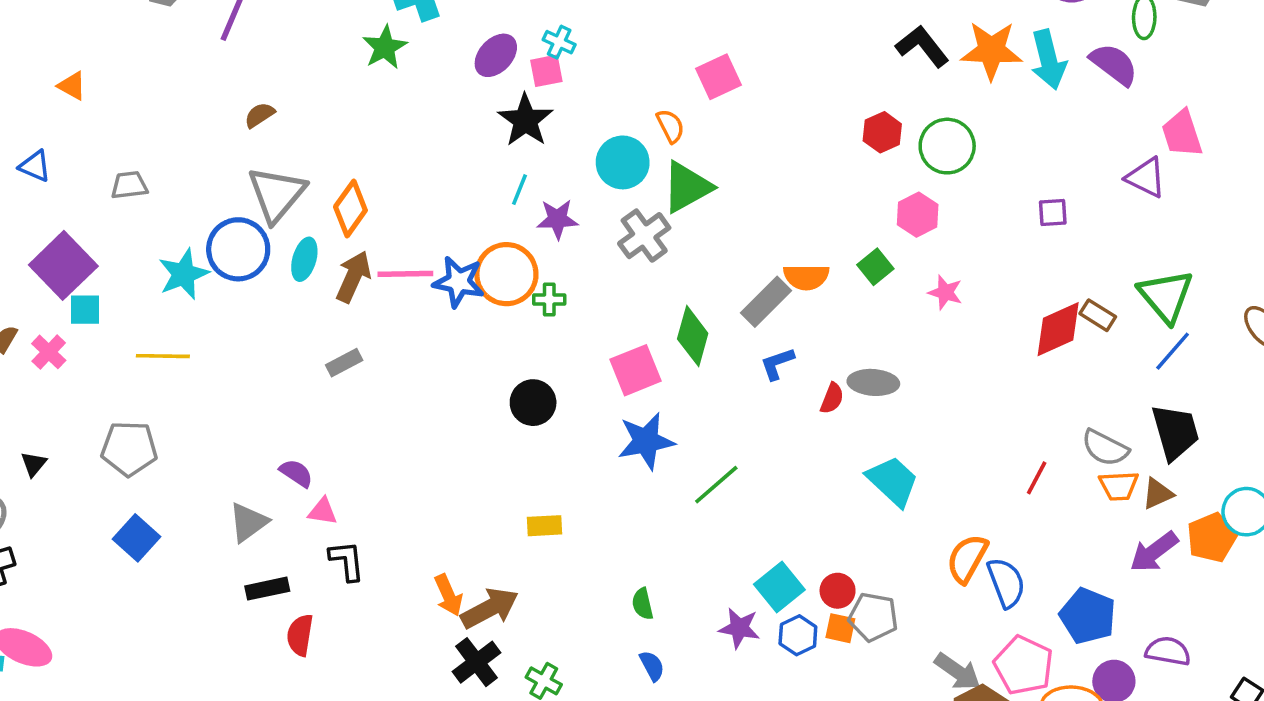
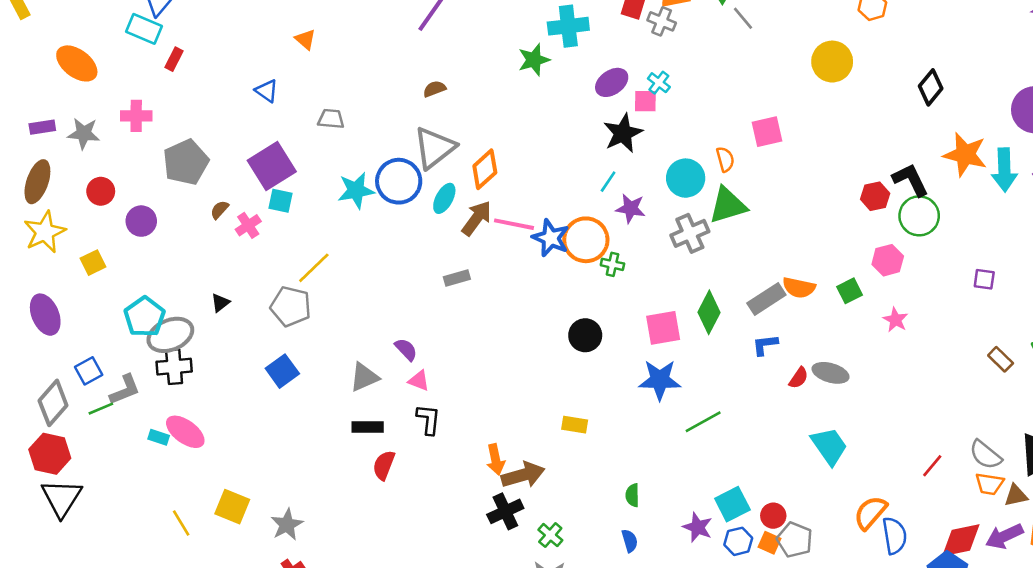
black L-shape: (922, 46) -> (911, 180), moved
red diamond: (1058, 329) -> (961, 540), moved
yellow line: (163, 356) -> (314, 268), moved, turned -57

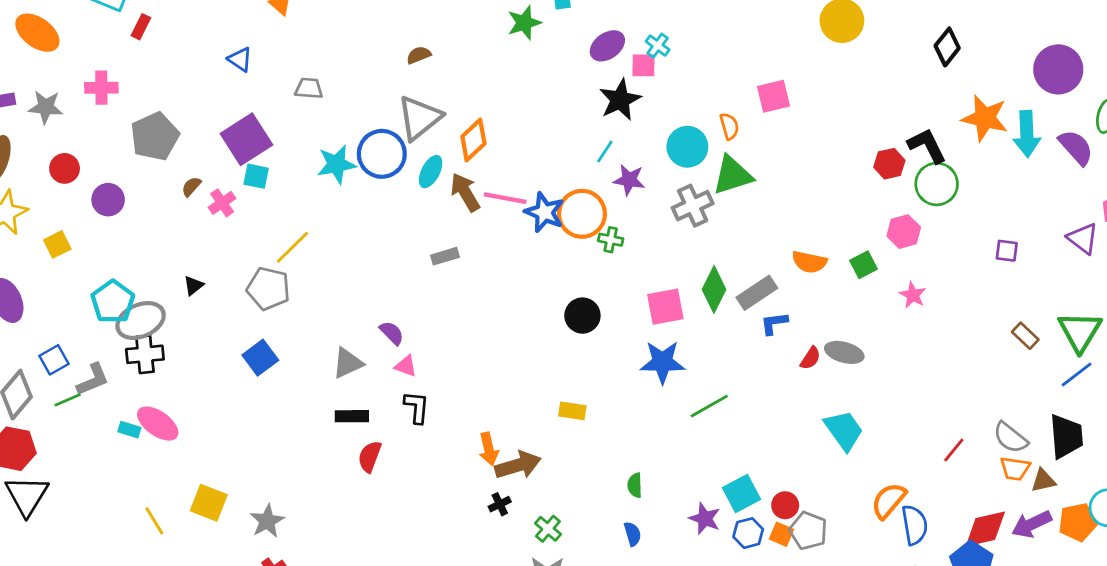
brown arrow: (477, 218) -> (465, 192), turned -66
gray rectangle: (766, 299) -> (757, 293), moved
black cross: (505, 511) -> (500, 504), size x0.6

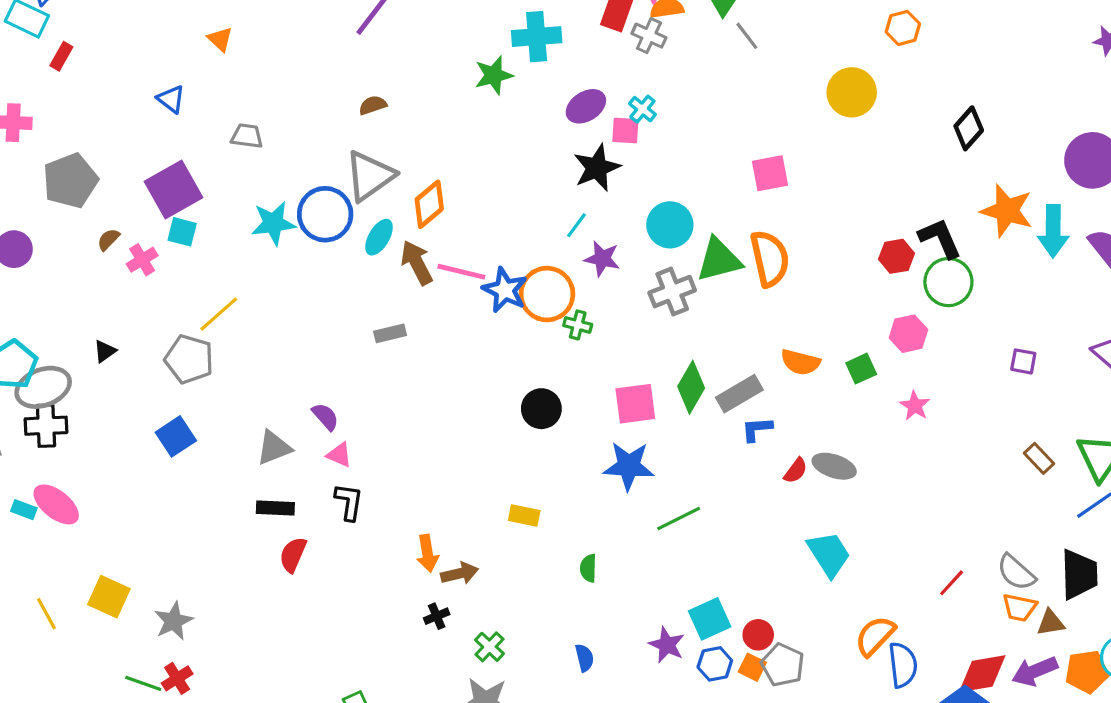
orange semicircle: (729, 126) -> (770, 259), moved, size x1.8
brown arrow: (518, 465) -> (460, 573), size x0.7
green semicircle: (635, 485) -> (588, 568), moved

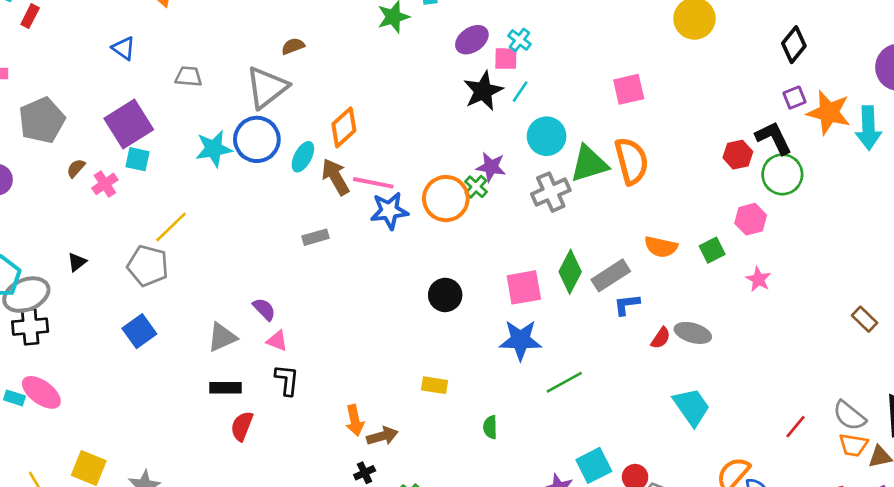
gray triangle: (370, 176) -> (267, 87), moved
cyan line: (577, 225) -> (520, 92), moved
blue star: (505, 290) -> (389, 211), moved, turned -30
green cross: (578, 325) -> (476, 187), moved, turned 30
purple square: (1023, 361) -> (794, 98), moved, turned -30

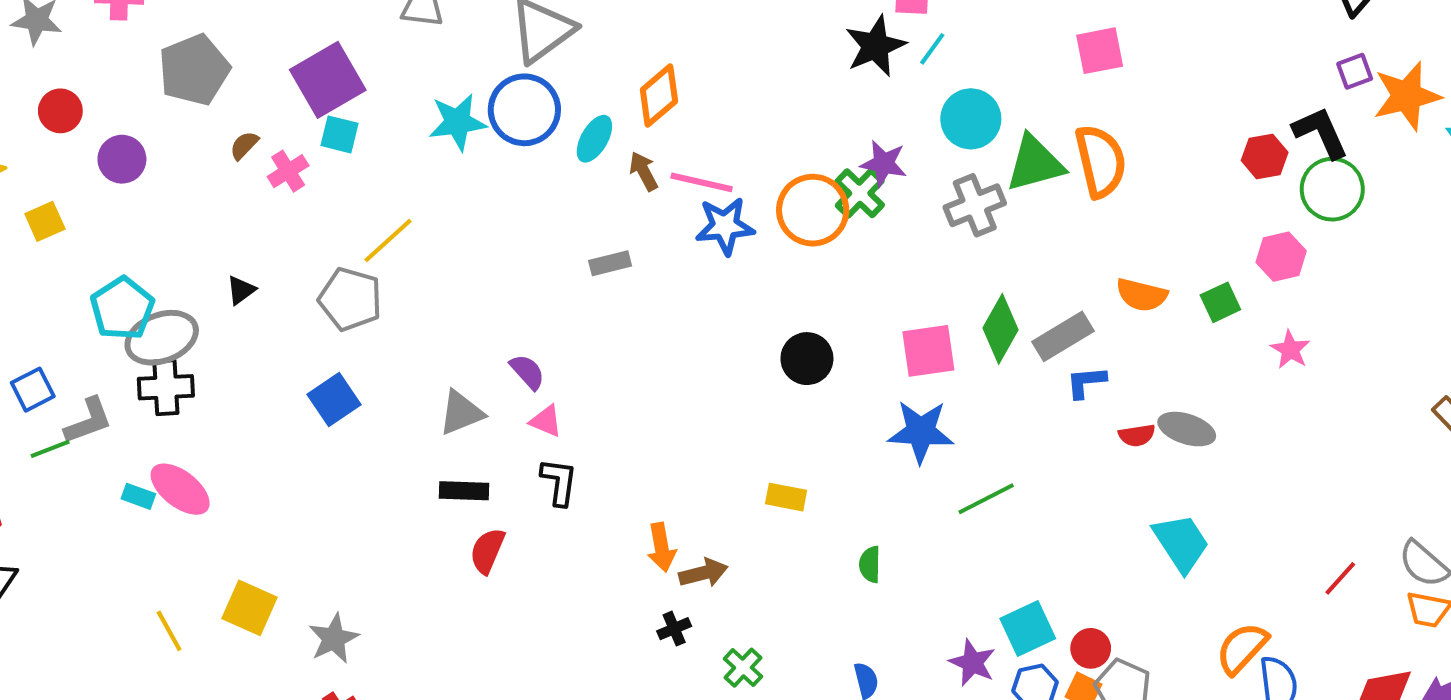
orange star: (829, 112) -> (1407, 96), turned -30
brown arrow: (335, 177) -> (644, 171), size x0.7
green cross: (476, 187) -> (860, 193), size x1.4
red semicircle: (661, 338) -> (1137, 435), turned 45

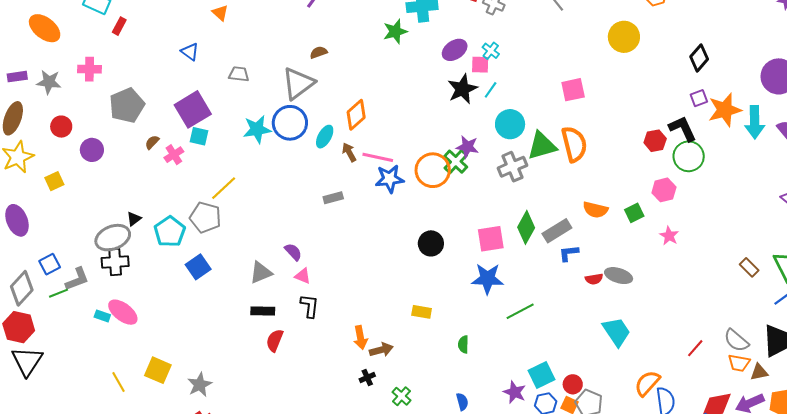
black triangle: (241, 290) -> (134, 219), moved
cyan pentagon: (122, 308) -> (170, 232), moved

